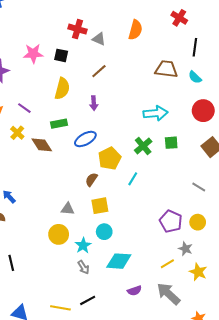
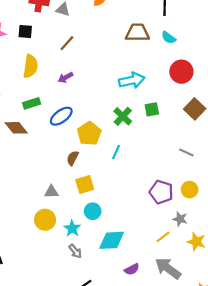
purple arrow: (94, 103) -> (66, 77), turned 72

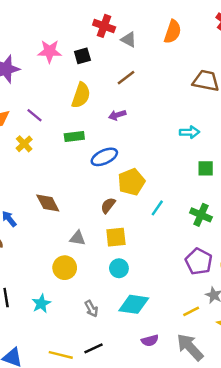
black square: (25, 31) -> (82, 56), turned -32
cyan arrow: (132, 80) -> (190, 132), size x0.7
green cross: (123, 116) -> (201, 215), moved, turned -30
brown diamond: (16, 128) -> (48, 203), moved
cyan star: (72, 228) -> (41, 304), moved

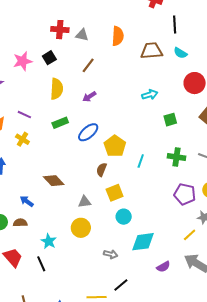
orange semicircle: (173, 32) -> (118, 36), moved
cyan star: (41, 304) -> (49, 241), moved
gray arrow: (91, 309) -> (111, 254), turned -32

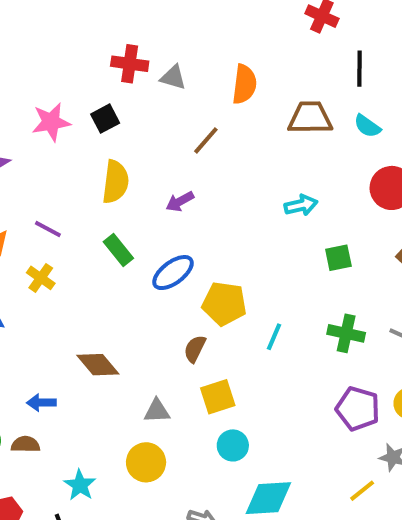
brown line: (88, 65) -> (206, 140), moved
green rectangle: (60, 123) -> (118, 250), turned 70
yellow pentagon: (115, 146) -> (224, 304), turned -30
blue arrow: (27, 201) -> (41, 403), turned -40

